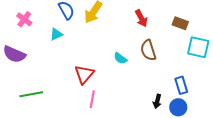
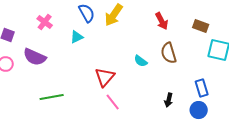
pink line: (92, 99) -> (113, 102), turned -48
black arrow: (157, 101) -> (169, 100), moved

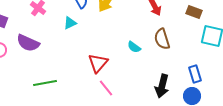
black arrow: (169, 100) -> (162, 86), size x1.6

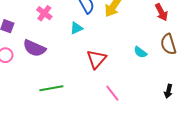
red triangle: (98, 63) -> (96, 59), moved
black arrow: (162, 86) -> (168, 91), size x0.6

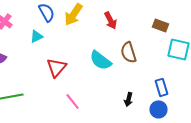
red arrow: (161, 12) -> (111, 20), moved
cyan semicircle: (140, 52) -> (101, 60), size x1.6

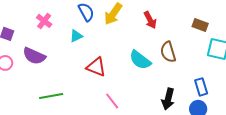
red triangle: (57, 67) -> (96, 67), turned -50
black arrow: (129, 99) -> (168, 99), size x1.5

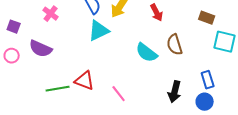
cyan triangle: (76, 36) -> (99, 31), moved, size x1.6
red triangle: (96, 67) -> (85, 81), moved

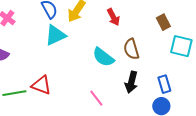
brown rectangle: (207, 18) -> (163, 22), turned 42
black arrow: (175, 92) -> (131, 82), moved
pink line: (119, 94) -> (96, 98), moved

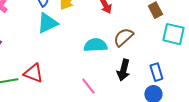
brown semicircle: (131, 49) -> (123, 37), turned 65
cyan semicircle: (103, 57) -> (95, 45), turned 140

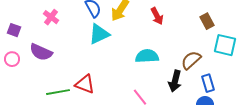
brown semicircle: (123, 37) -> (191, 60), moved

